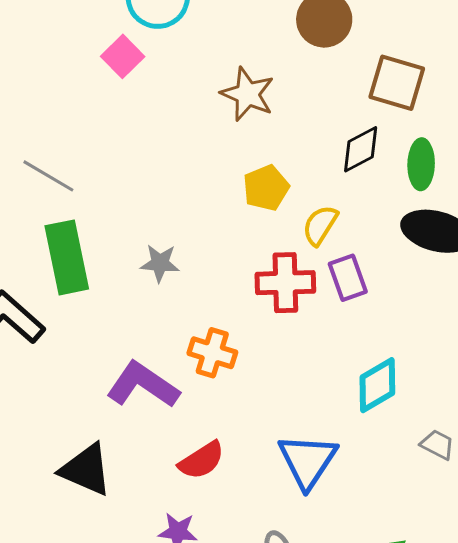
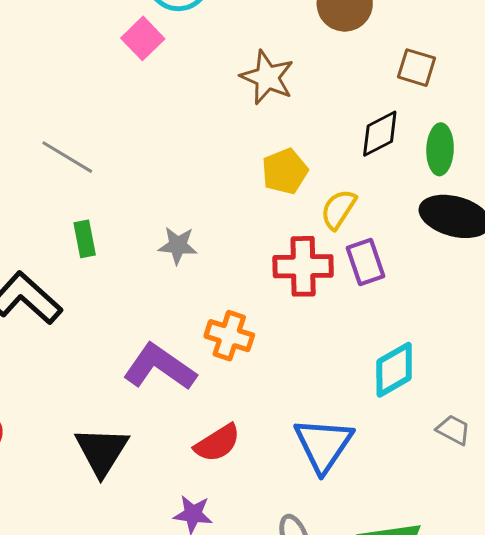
brown square: (397, 83) -> (417, 68), size x0.7
green rectangle: (67, 257) -> (85, 239), size x0.5
black triangle: (86, 470) -> (102, 451), turned 38

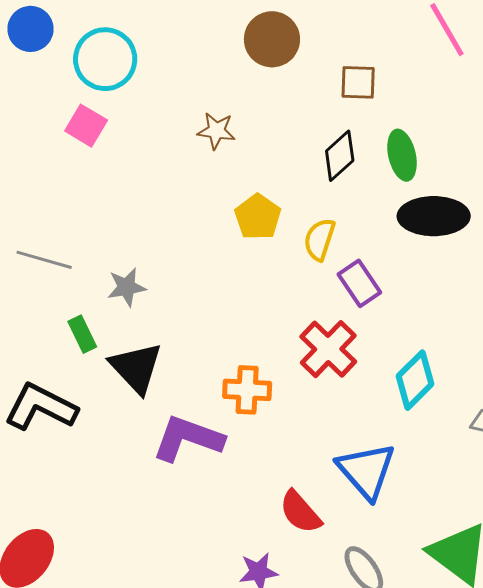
brown star: (267, 77) -> (216, 131), size x0.7
gray star: (178, 245) -> (126, 287), moved
red cross: (303, 266) -> (328, 349), moved, turned -30
red semicircle: (217, 443) -> (300, 512), moved, turned 96
black triangle: (102, 451) -> (136, 368), moved

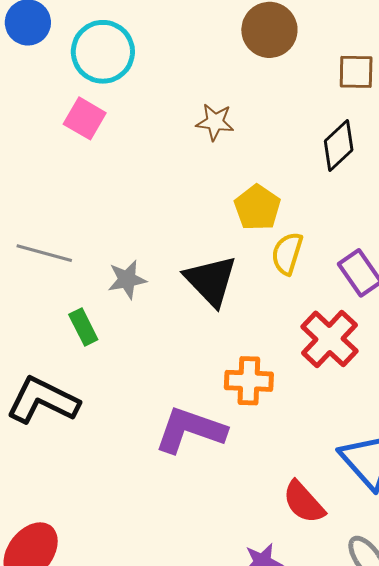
yellow semicircle: (319, 239) -> (287, 253), moved
black triangle: (136, 368) -> (211, 281), moved

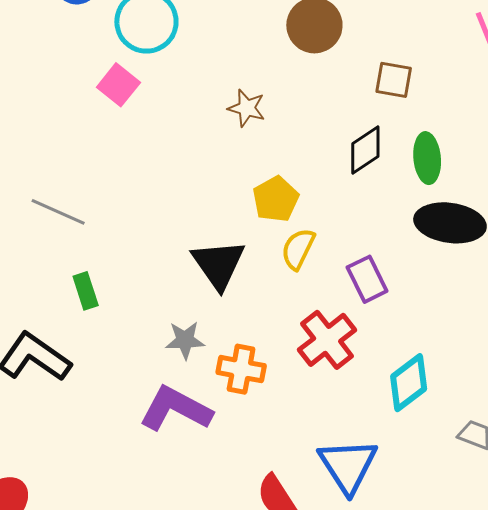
gray star: (127, 280) -> (185, 340), moved

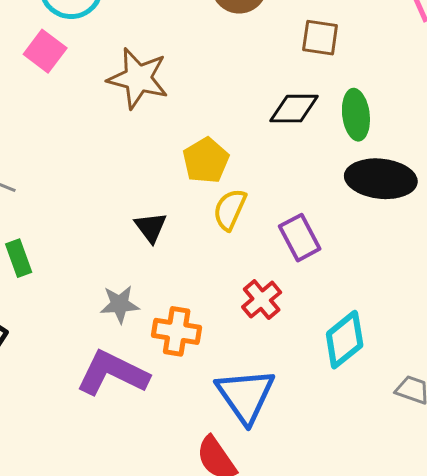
brown star: (247, 108) -> (138, 78), moved, size x1.6
black diamond: (365, 150) -> (294, 109), turned 36
black triangle: (218, 264) -> (151, 227), size x0.6
red cross: (327, 340) -> (262, 300), size x0.7
blue triangle: (348, 466) -> (245, 395), moved

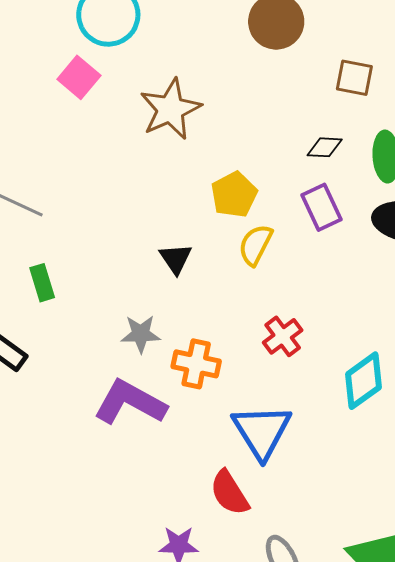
brown star: (138, 78) -> (170, 109), turned 30
black diamond: (294, 109) -> (325, 147), size x0.7
purple rectangle: (300, 238) -> (322, 207), moved

